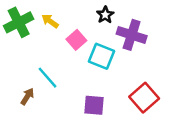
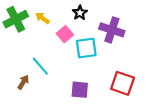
black star: (105, 15) -> (80, 13), moved
cyan square: (101, 56) -> (86, 48), turned -30
red square: (144, 98) -> (123, 83), turned -30

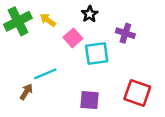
purple cross: (112, 30) -> (125, 33), size x0.7
cyan line: (40, 66) -> (45, 74), turned -72

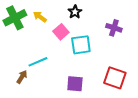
purple cross: (125, 33) -> (114, 28), moved

